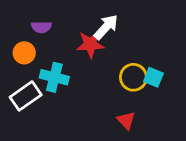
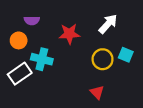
white arrow: (106, 27) -> (108, 24), moved
cyan square: (153, 77) -> (126, 55), moved

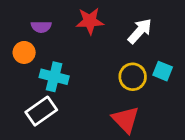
red star: (69, 34) -> (90, 21), moved
white rectangle: (20, 74) -> (41, 111), moved
red triangle: (97, 92) -> (125, 120), size x1.5

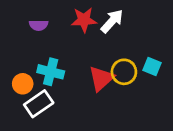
white arrow: (140, 31) -> (112, 21), moved
orange circle: (24, 52) -> (23, 84), moved
red triangle: (125, 120) -> (101, 78), moved, turned 32

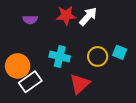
cyan cross: (51, 72) -> (60, 56), moved
red triangle: (101, 78) -> (80, 84), moved
orange circle: (23, 84) -> (18, 66), size x1.5

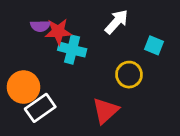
red star: (66, 15) -> (58, 32), moved
cyan square: (120, 52) -> (154, 45), moved
cyan cross: (60, 56) -> (72, 50), moved

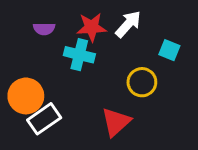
red star: (58, 32) -> (92, 27), moved

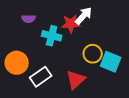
red star: (92, 27) -> (71, 24), moved
cyan square: (169, 50) -> (111, 62), moved, size x1.5
white rectangle: (44, 119) -> (41, 77), moved

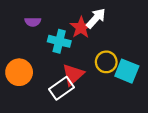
red star: (71, 24) -> (81, 28), turned -30
white rectangle: (41, 77) -> (62, 88), moved
red triangle: (76, 80) -> (73, 75), moved

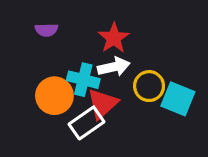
white arrow: (96, 18) -> (114, 67), moved, turned 35
cyan cross: (59, 41) -> (83, 80), moved
orange circle: (19, 72) -> (54, 96), moved

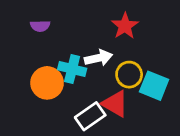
red star: (114, 38) -> (125, 26), moved
red triangle: (103, 104) -> (115, 104), moved, turned -48
white rectangle: (87, 123) -> (90, 116), moved

